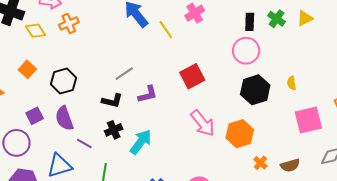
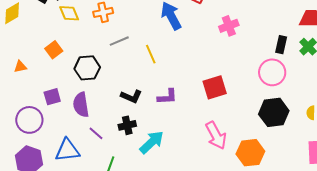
yellow line: (166, 30) -> (151, 54), moved
gray line: (124, 74) -> (119, 41), moved

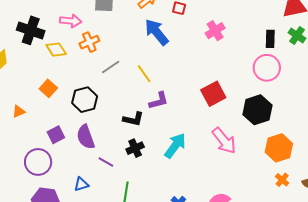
purple L-shape: (167, 97) -> (159, 101), moved
black hexagon: (274, 112) -> (257, 110), moved
cyan arrow: (152, 142) -> (175, 146), moved
blue triangle: (67, 150) -> (81, 184), size x0.6
orange hexagon: (250, 153) -> (279, 148), moved

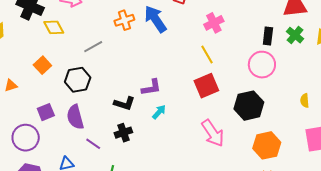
orange cross: (89, 42) -> (124, 20), moved
gray line: (111, 67) -> (93, 47), moved
yellow line: (144, 74) -> (207, 54), moved
cyan arrow: (175, 146) -> (159, 112), moved, size x0.6

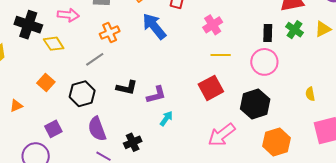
orange cross: (124, 20) -> (110, 33), moved
yellow line: (207, 54) -> (221, 55), moved, turned -54
black L-shape: (124, 103) -> (127, 88), moved
purple semicircle: (75, 117) -> (97, 129), moved
pink arrow: (213, 133) -> (222, 135), turned 92

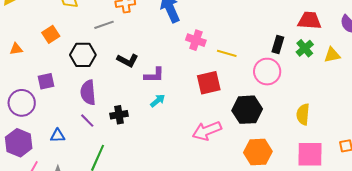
pink cross: (213, 25) -> (196, 40), moved, turned 36
yellow semicircle: (310, 94) -> (303, 114), size x1.5

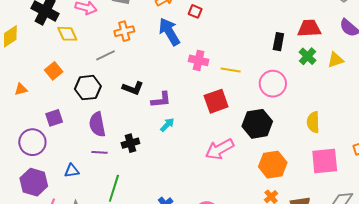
black rectangle: (278, 44) -> (278, 42), moved
purple line: (87, 121) -> (100, 152), turned -35

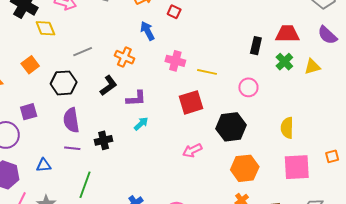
orange cross: (124, 31) -> (124, 57), moved, turned 36
blue arrow: (169, 32) -> (147, 31), size x0.7
pink circle: (273, 84) -> (248, 87), size x0.7
black L-shape: (133, 88) -> (108, 86), turned -60
pink arrow: (220, 149) -> (192, 150), size x0.7

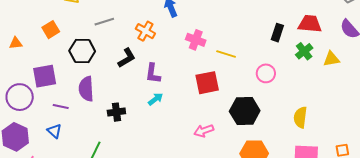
purple L-shape: (136, 98) -> (153, 73), turned 95
purple square: (29, 112) -> (45, 76), size x1.4
purple line: (72, 148) -> (61, 107), moved
blue triangle: (44, 165) -> (54, 131), turned 42

